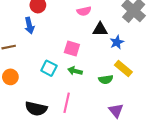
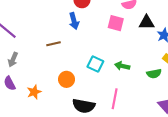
pink square: (72, 48) -> (116, 23), moved
orange circle: (10, 77) -> (66, 79), moved

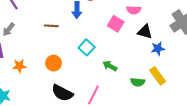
cyan square: (95, 64) -> (87, 47), moved

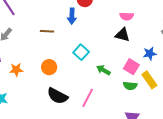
pink square: (116, 24) -> (131, 67), moved
black triangle: (145, 32) -> (122, 35), moved

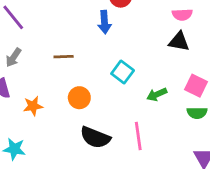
brown line: (47, 31) -> (64, 57), moved
green arrow: (103, 70) -> (157, 94), turned -48
pink line: (88, 98) -> (138, 136), turned -30

